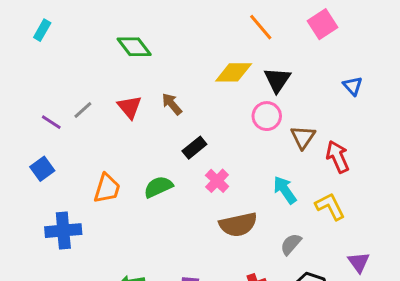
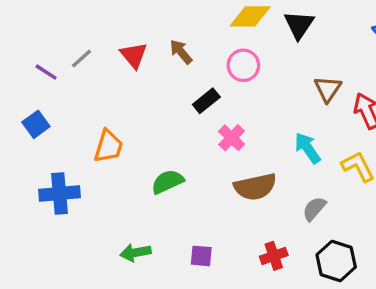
pink circle: (267, 116) -> (243, 65), moved
green semicircle: (158, 187) -> (167, 182), moved

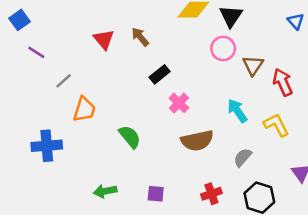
gray line: (81, 59) -> (64, 81), moved
pink circle: (243, 65) -> (223, 48), moved
blue square: (36, 124) -> (20, 20), moved
green semicircle: (167, 182) -> (130, 137), turned 75

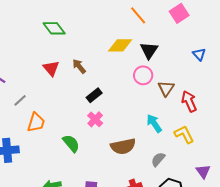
pink cross: (179, 103) -> (95, 119), moved

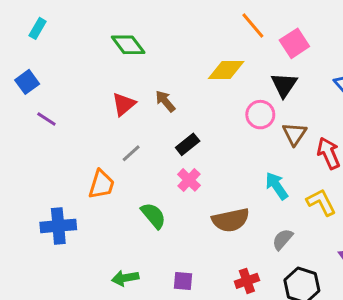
pink square: (179, 13) -> (294, 43), moved
black triangle: (149, 50) -> (284, 85), moved
red triangle: (51, 68) -> (124, 104), turned 30
gray line: (20, 100) -> (131, 153), moved

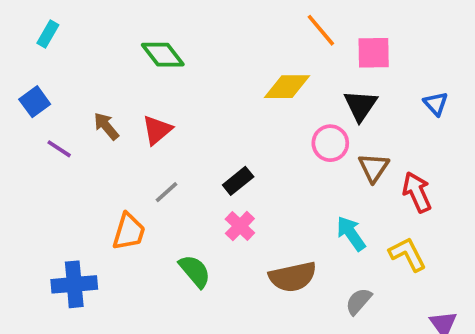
pink square: (294, 43) -> (374, 53), turned 32
brown arrow: (165, 101) -> (106, 126), moved

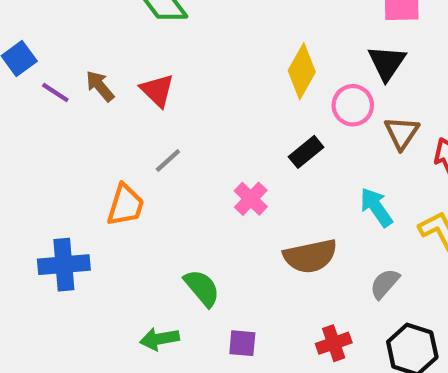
yellow diamond: (287, 87) -> (302, 71), moved, turned -60
red triangle: (157, 130) -> (157, 90), turned -36
purple line: (59, 149) -> (55, 92), moved
black rectangle: (238, 181) -> (306, 152), moved
green semicircle: (195, 271) -> (202, 288), moved

